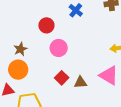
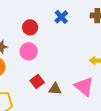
pink circle: (59, 48) -> (29, 51), moved

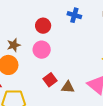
blue cross: (61, 17) -> (74, 15), turned -32

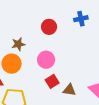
blue cross: (74, 15) -> (81, 19), turned -32
pink circle: (42, 50) -> (46, 60), moved

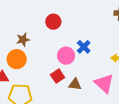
blue cross: (81, 19) -> (84, 47), moved, turned -32
pink circle: (46, 60) -> (66, 56), moved

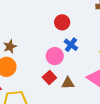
red circle: (53, 22) -> (62, 22), moved

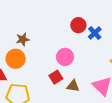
blue cross: (71, 45) -> (95, 33), moved

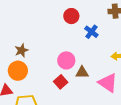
red circle: (78, 25) -> (71, 16), moved
brown triangle: (73, 86) -> (82, 72), moved

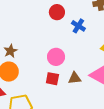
brown triangle: (82, 72) -> (75, 78), moved
red square: (61, 82) -> (52, 79), turned -32

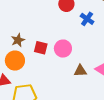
red square: (52, 79) -> (41, 48), moved

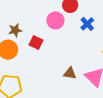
pink circle: (63, 49) -> (55, 20), moved

